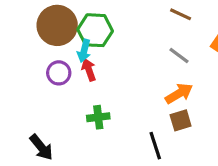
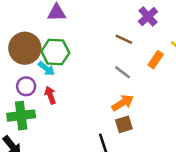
cyan arrow: (84, 51) -> (46, 69), turned -66
red arrow: (89, 70) -> (50, 95), moved
green cross: (98, 117) -> (21, 116), moved, size x1.5

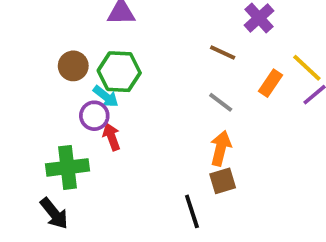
brown circle: (25, 48) -> (73, 66), size x0.6
purple circle: (26, 86) -> (94, 116), moved
orange arrow: (123, 103) -> (221, 148), turned -45

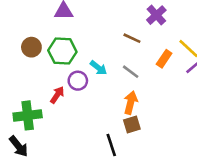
cyan arrow: (106, 97) -> (98, 68), moved
purple circle: (94, 116) -> (78, 81), moved
red arrow: (112, 137) -> (57, 95), turned 54

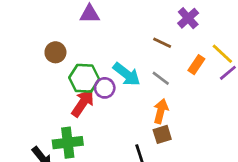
green hexagon: (62, 51) -> (84, 78), moved
cyan arrow: (98, 68) -> (127, 74), size x1.5
red arrow: (57, 95) -> (83, 103), size x1.5
green cross: (28, 115) -> (68, 143), moved

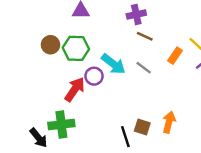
purple cross: (188, 18) -> (136, 15), moved, turned 30
green hexagon: (84, 78) -> (76, 48), moved
orange arrow: (161, 111) -> (169, 122), moved
brown square: (162, 134) -> (142, 127), moved, turned 35

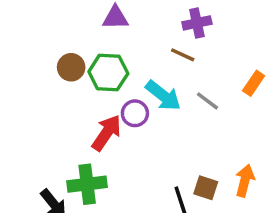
brown line: (145, 36) -> (183, 55), moved

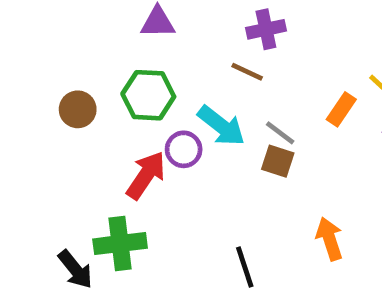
brown circle: (71, 67) -> (78, 109), moved
orange arrow: (245, 181) -> (330, 239), turned -32
brown square: (206, 188) -> (278, 161), moved

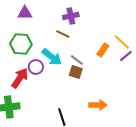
orange arrow: (330, 239) -> (98, 105), turned 108

